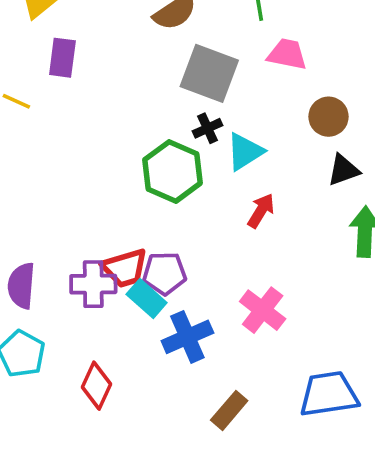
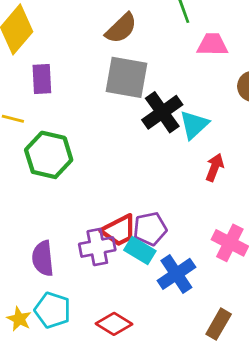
gray square: (209, 73) -> (127, 77), moved
black cross: (208, 128) -> (162, 112), size x1.8
green hexagon: (172, 171) -> (49, 155), moved
red diamond: (96, 386) -> (114, 324), turned -72

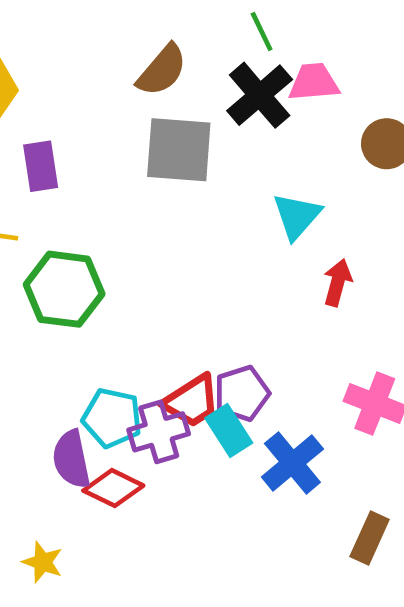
black cross: (162, 112) -> (260, 95), moved
cyan rectangle: (140, 250) -> (229, 431), turned 32
cyan pentagon: (53, 310) -> (112, 418), moved
red diamond: (114, 324) -> (113, 488), moved

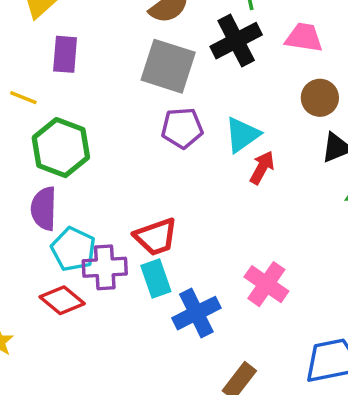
pink trapezoid: (314, 82) -> (304, 38), moved
red arrow: (338, 283) -> (262, 168), moved
purple pentagon: (242, 393) -> (182, 128), moved
red trapezoid: (191, 401) -> (156, 237), moved
purple semicircle: (71, 459) -> (44, 209), moved

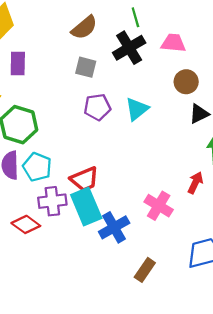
gray square: (168, 66) -> (86, 67), size x0.6
red arrow: (262, 168) -> (195, 183), moved
cyan pentagon: (73, 249) -> (37, 167), moved
cyan rectangle: (156, 278) -> (86, 206), size x1.5

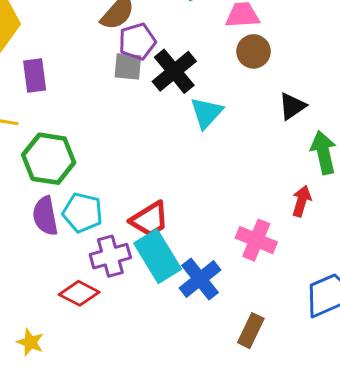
black cross: (129, 48) -> (174, 71), moved
brown circle: (186, 82) -> (253, 51), moved
purple pentagon: (97, 107) -> (137, 42), moved

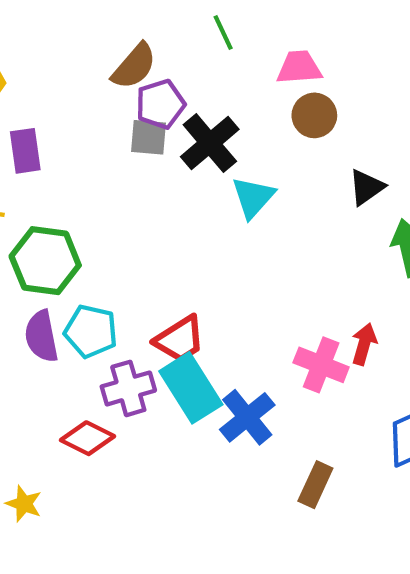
red arrow: (302, 201) -> (364, 344), moved

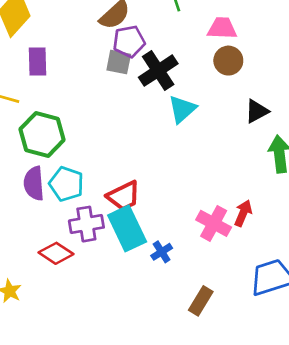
blue cross: (247, 417) -> (162, 252), size x0.6

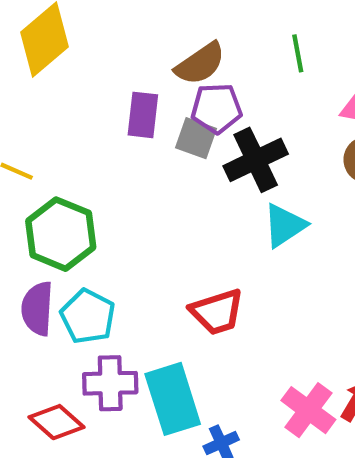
purple rectangle: (37, 61) -> (143, 115), moved
red trapezoid: (124, 196) -> (217, 312), moved

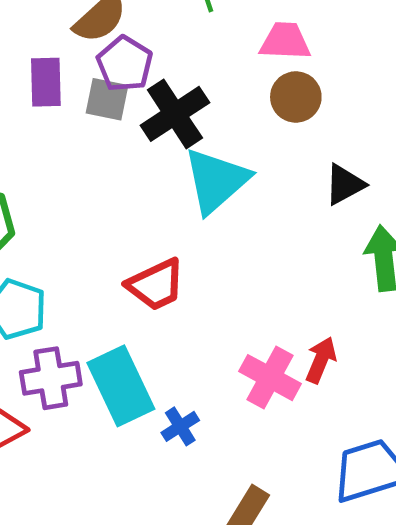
purple pentagon: (216, 108) -> (125, 64), turned -30
cyan triangle: (285, 225) -> (216, 181), size x1.4

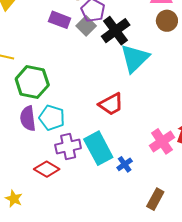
purple rectangle: (46, 82) -> (60, 20), turned -65
gray square: (107, 99) -> (86, 26), turned 36
pink cross: (270, 378) -> (162, 141), turned 30

